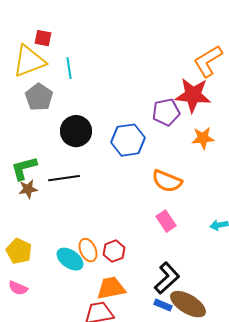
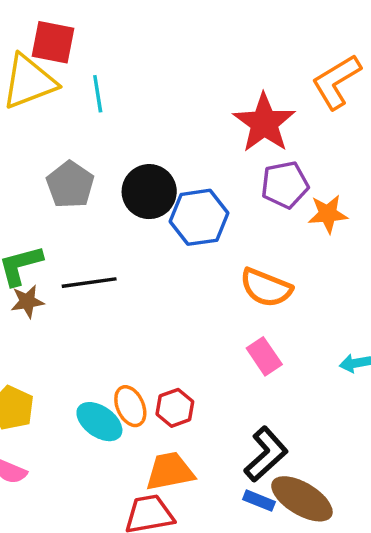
red square: (43, 38) -> (53, 42), size x1.5
red star: (193, 95) -> (264, 123), moved, turned 30
gray pentagon: (39, 97) -> (70, 185), moved
purple pentagon: (166, 112) -> (285, 185), moved
black circle: (76, 131) -> (149, 192), moved

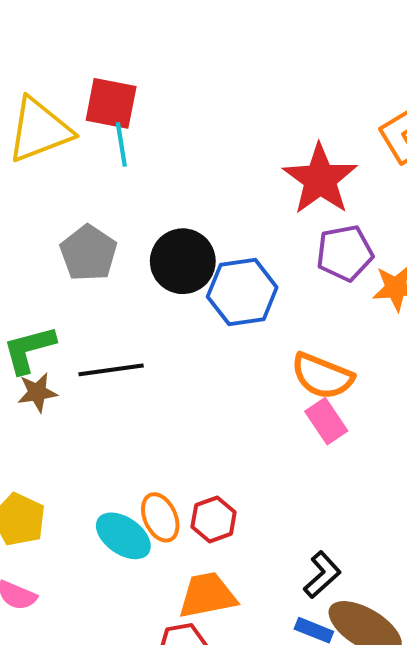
red square: (53, 42) -> (111, 103), moved
pink rectangle: (264, 356) -> (326, 421), moved
black L-shape: (266, 454) -> (322, 575), size x0.7

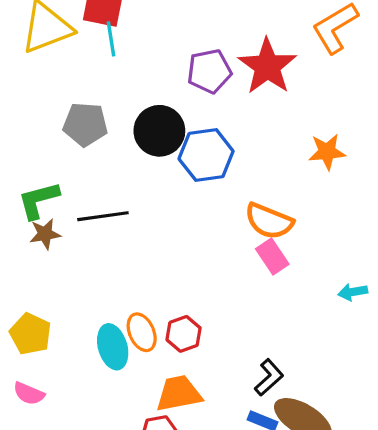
gray pentagon: (88, 253) -> (85, 124), turned -30
purple pentagon: (345, 253) -> (209, 71), moved
cyan ellipse: (123, 536) -> (113, 347), turned 39

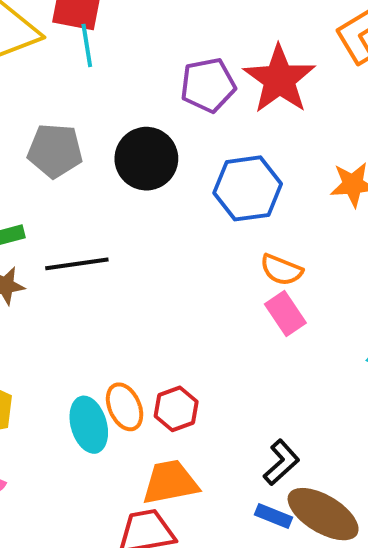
blue hexagon: (206, 155) -> (248, 188), moved
orange semicircle: (269, 221) -> (281, 270), size x0.7

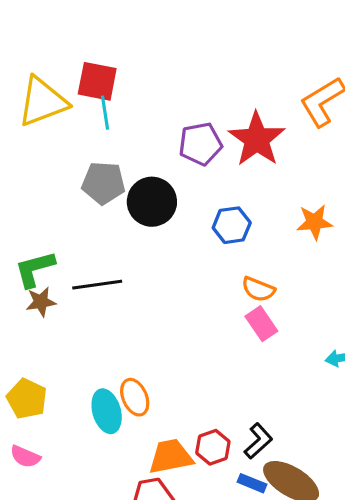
gray pentagon: (55, 151) -> (103, 183), moved
blue hexagon: (248, 188) -> (232, 225), size x0.7
red hexagon: (176, 409) -> (213, 447), moved

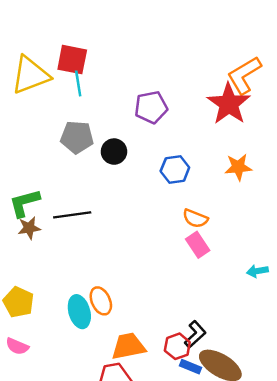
red star: (257, 139) -> (229, 104), moved
black circle: (152, 202) -> (114, 152), size x0.7
red hexagon: (213, 447) -> (177, 346), moved

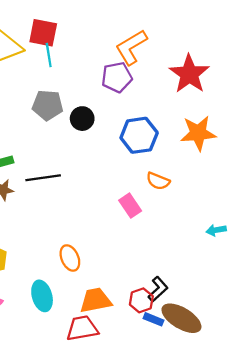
orange L-shape: (244, 75) -> (131, 47), moved
orange star: (238, 167) -> (198, 133), size x1.4
blue hexagon: (175, 169) -> (139, 135), size x1.4
pink rectangle: (198, 245) -> (130, 206), moved
cyan ellipse: (79, 312) -> (42, 296), moved

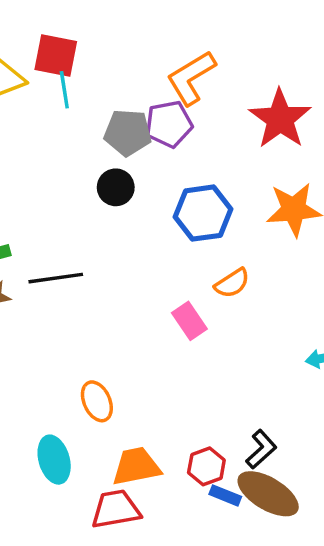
gray pentagon: (48, 105) -> (128, 133), moved
orange semicircle: (158, 181) -> (232, 283), turned -55
black L-shape: (158, 289) -> (261, 449), moved

